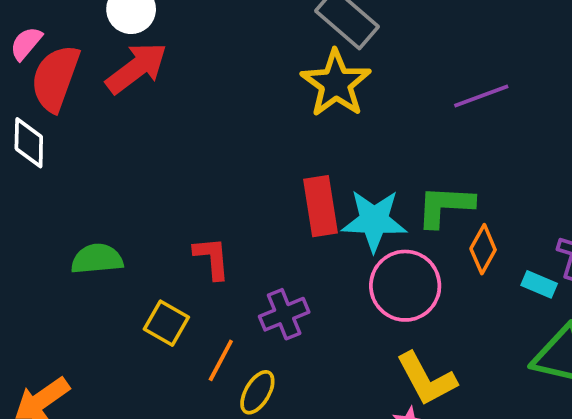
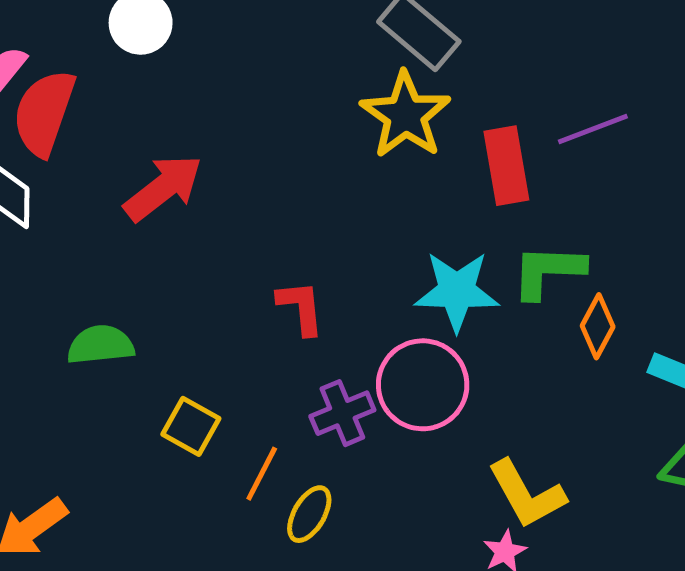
red arrow: (136, 68) -> (163, 188), moved
red rectangle: (320, 206) -> (506, 166), moved
red L-shape: (212, 258) -> (301, 308), moved
pink circle: (405, 286) -> (423, 385), moved

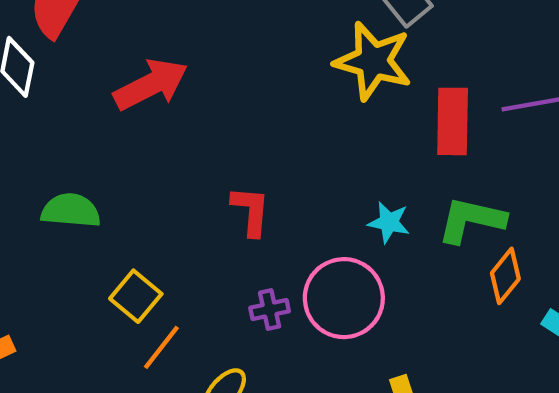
yellow star: (405, 115) -> (373, 61), turned -30
cyan star: (457, 291) -> (389, 222), size x0.6
purple cross: (342, 413) -> (270, 310), size x0.7
orange line: (262, 474) -> (161, 347), moved

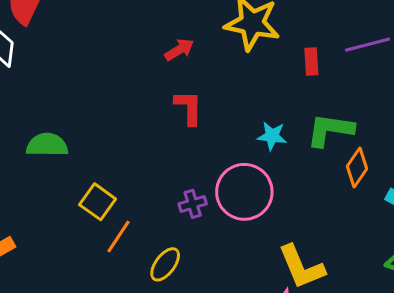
red arrow: (151, 85) -> (179, 50), moved, size x0.6
red rectangle: (453, 121) -> (311, 61), size x0.6
red L-shape: (251, 211) -> (189, 108), moved

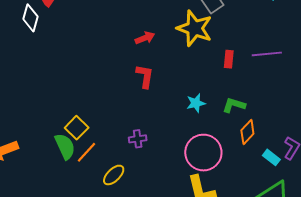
green L-shape: (330, 130) -> (234, 105), size x0.7
cyan star: (272, 136) -> (196, 103), turned -30
green semicircle: (47, 145) -> (65, 146), moved, turned 56
pink circle: (244, 192) -> (203, 153), moved

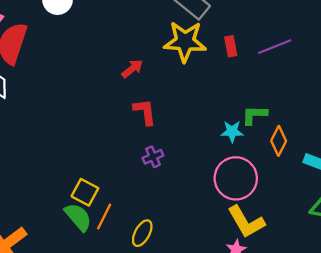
red rectangle: (229, 59) -> (231, 46), moved
cyan star: (196, 103) -> (232, 131), moved, turned 30
purple cross: (138, 139) -> (153, 157), moved

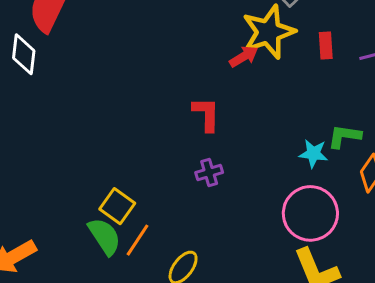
yellow star: (185, 42) -> (269, 32), turned -30
red arrow: (132, 69) -> (244, 56), moved

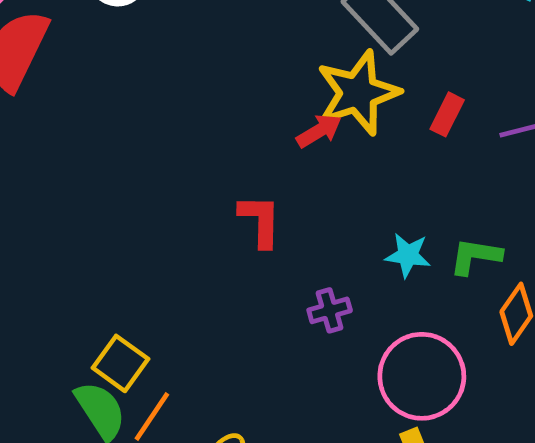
red rectangle: (326, 45) -> (447, 114), turned 30
cyan star: (313, 154) -> (408, 255), moved
purple cross: (209, 173) -> (330, 310), moved

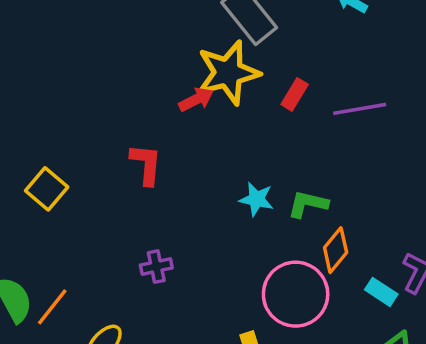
purple cross: (330, 310) -> (156, 267), moved
yellow square: (120, 363) -> (47, 189), moved
pink circle: (422, 376) -> (296, 294), moved

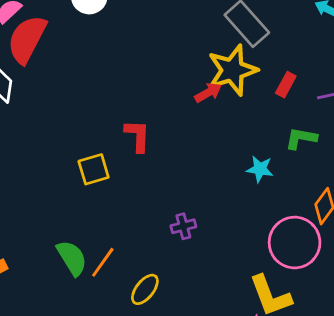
red L-shape: (146, 164) -> (138, 136), moved
yellow square: (47, 189) -> (94, 169), turned 36
green L-shape: (308, 204) -> (301, 138), moved

